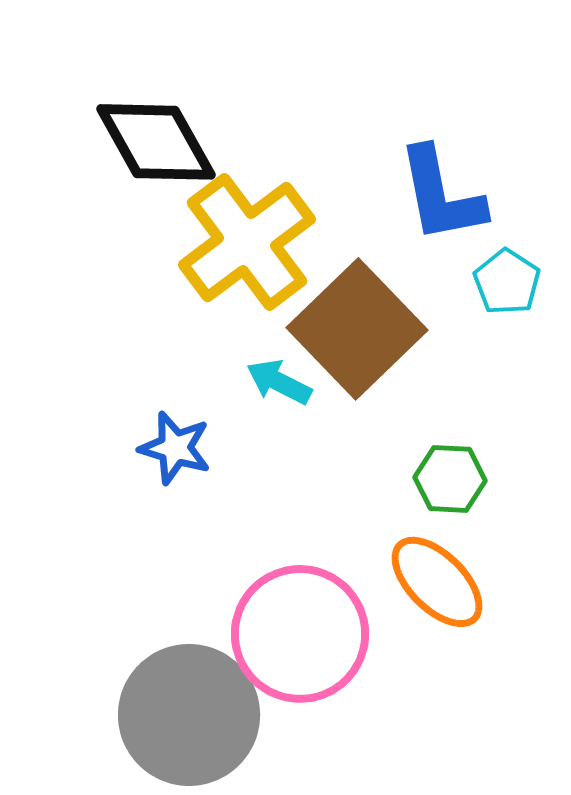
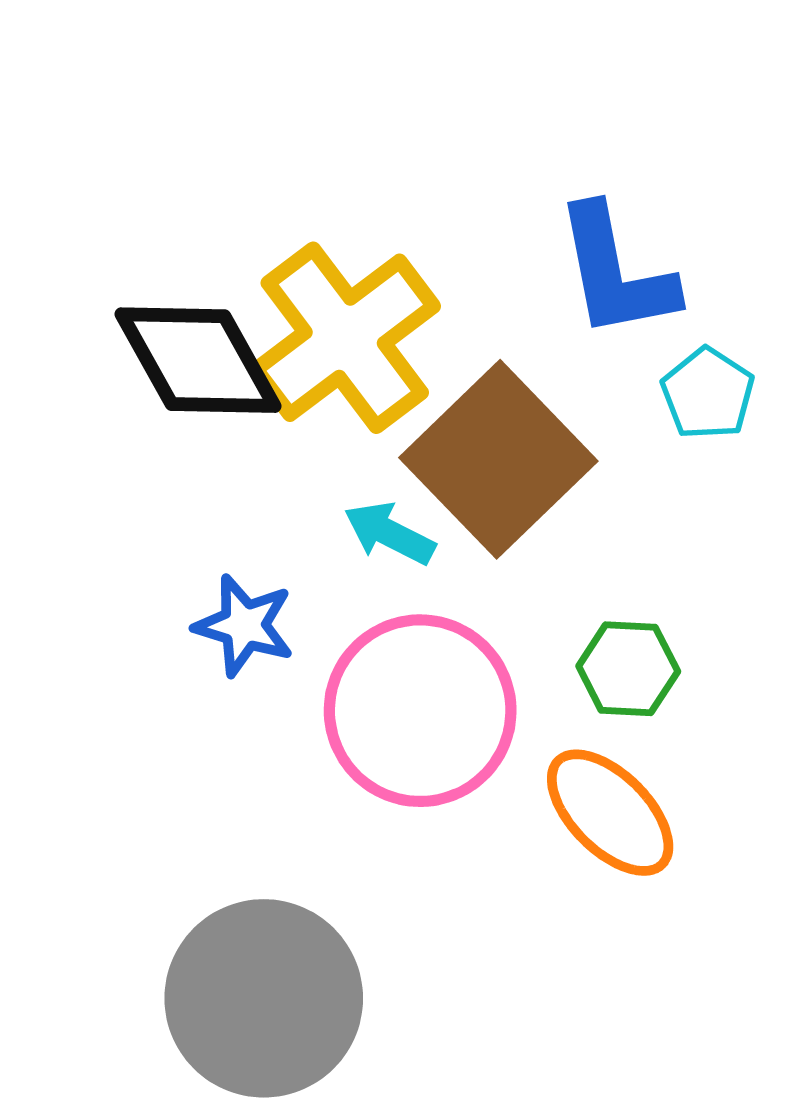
black diamond: (156, 142) -> (198, 360), moved
pink circle: (300, 634) -> (420, 711), moved

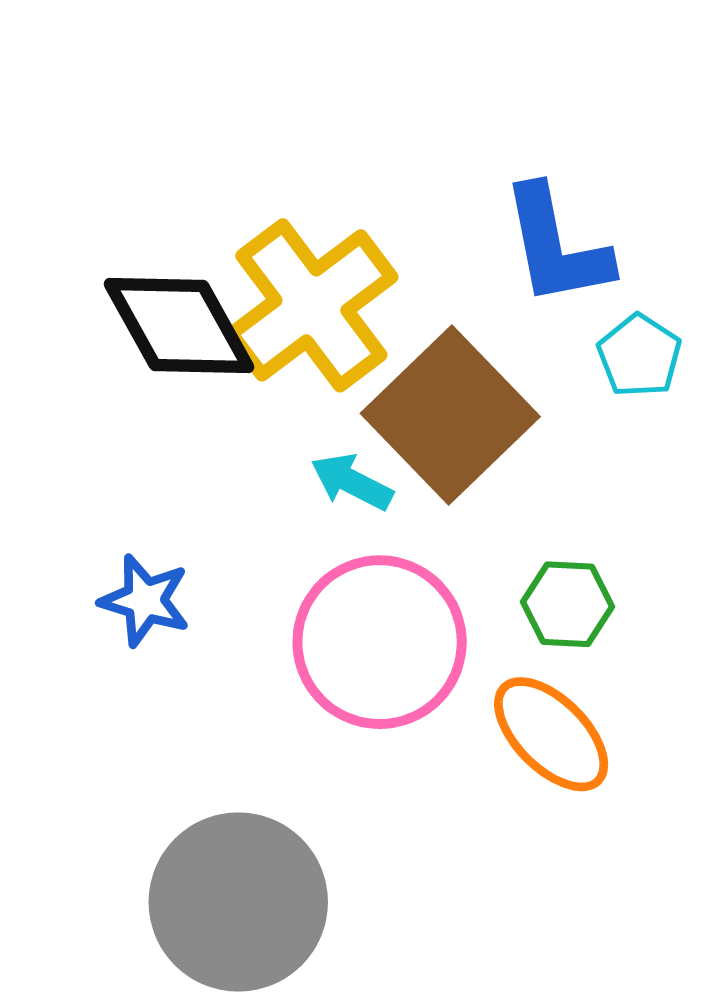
blue star: (244, 625) -> (145, 600), moved

